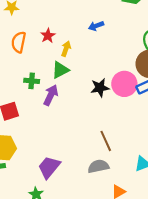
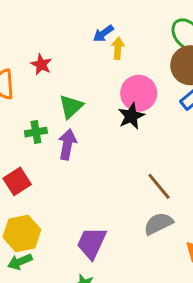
yellow arrow: (66, 49) -> (118, 48), moved
pink circle: (124, 84) -> (139, 93), moved

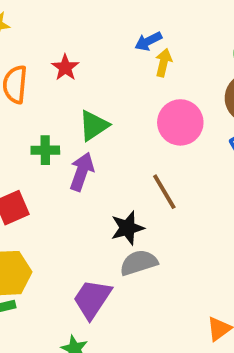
black star: (131, 116) -> (127, 228), moved
brown line: (159, 186) -> (164, 192), moved
gray semicircle: (158, 224) -> (139, 263), moved

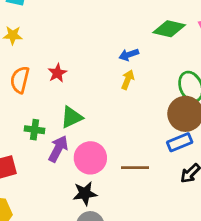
blue arrow: (148, 41) -> (129, 55), moved
pink circle: (180, 122) -> (90, 158), moved
brown line: (164, 192) -> (135, 168), moved, turned -68

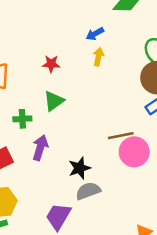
red star: (57, 73) -> (51, 64), moved, turned -30
purple arrow: (58, 149) -> (40, 148), moved
pink circle: (90, 158) -> (134, 152), moved

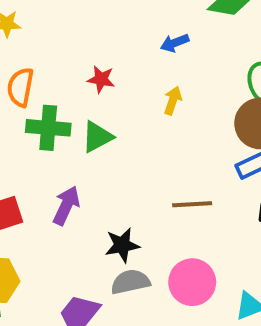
yellow arrow: (98, 57) -> (173, 101), moved
green cross: (22, 119) -> (48, 128), moved, size x1.5
pink circle: (134, 152) -> (192, 282), moved

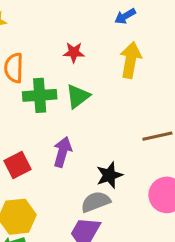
yellow arrow: (173, 101) -> (130, 60), size x1.6
gray semicircle: (130, 282) -> (96, 202), moved

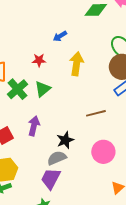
blue arrow: (125, 16) -> (60, 36), moved
green cross: (40, 95) -> (17, 89), turned -35

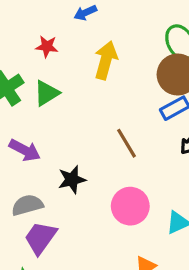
brown line: (96, 113) -> (126, 143), turned 66
purple arrow: (34, 126) -> (25, 150), turned 96
gray semicircle: (57, 158) -> (27, 205), moved

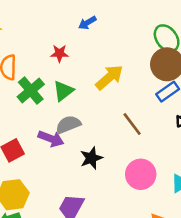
yellow arrow: (106, 60) -> (109, 77), moved, turned 40
gray semicircle: (27, 205) -> (68, 124), moved

